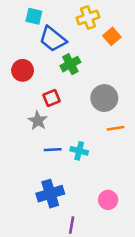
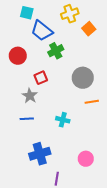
blue line: (53, 150) -> (27, 119), moved

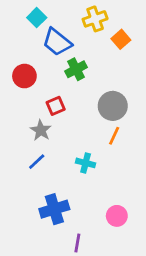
cyan square: (27, 13) -> (37, 18), turned 32
orange line: (92, 102) -> (114, 136), moved, turned -56
blue line: (27, 119) -> (37, 162), turned -40

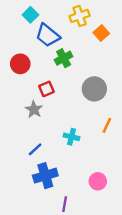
orange line: (114, 136) -> (107, 125), moved
blue line: (37, 162) -> (35, 149), moved

